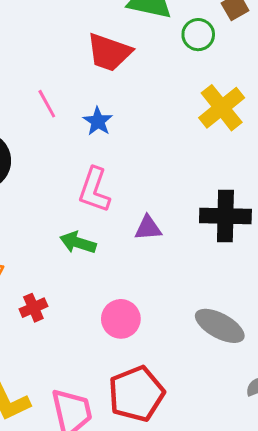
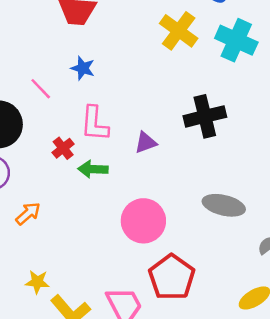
pink line: (47, 104) -> (41, 89), moved
red cross: (33, 308) -> (63, 148), moved
pink circle: (121, 319) -> (143, 221), size x1.4

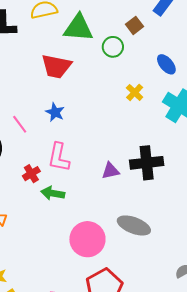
yellow cross: (179, 31) -> (135, 92), size x0.6
purple triangle: (146, 142) -> (110, 171), moved
gray ellipse: (224, 205) -> (134, 225), moved

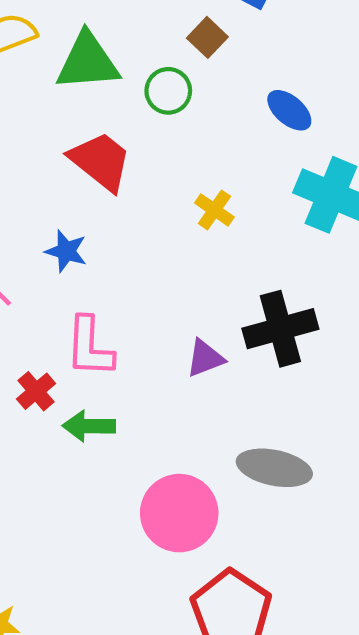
red trapezoid: (56, 66) -> (101, 161), moved, turned -144
yellow cross: (135, 92) -> (214, 210), moved

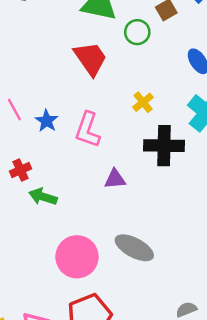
blue star: (66, 251) -> (47, 121), moved
black cross: (280, 329) -> (164, 146), moved
pink L-shape: (90, 347) -> (88, 130), moved

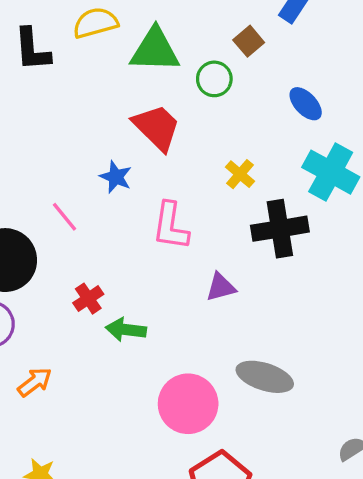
blue star: (47, 121) -> (116, 177), moved

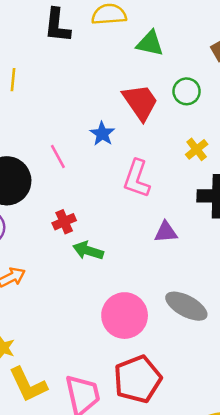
green triangle: (155, 50) -> (150, 43), size x0.7
green circle: (214, 79) -> (187, 91), moved

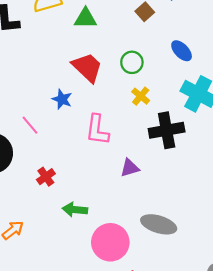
green circle: (187, 91) -> (132, 62), moved
green arrow: (88, 251) -> (75, 210), moved

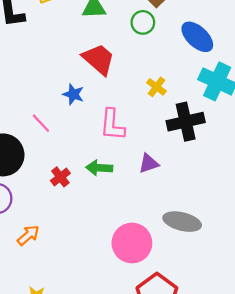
blue ellipse: (182, 51) -> (197, 37), size x1.4
green circle: (132, 62) -> (143, 22), moved
green arrow: (75, 210) -> (99, 168), moved

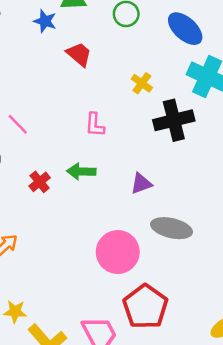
red trapezoid: (99, 59) -> (79, 54), size x0.7
blue star: (73, 94) -> (45, 21), moved
pink L-shape: (112, 125) -> (95, 125), size x0.7
purple triangle: (149, 163) -> (141, 184), moved

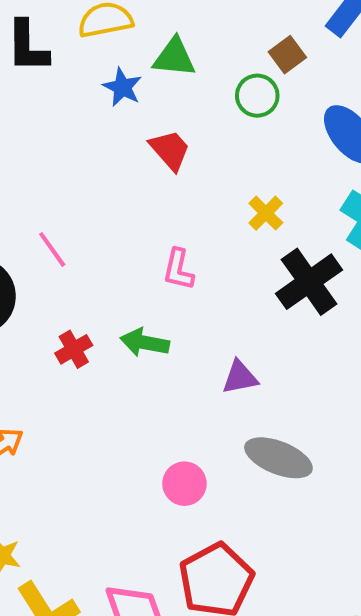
black cross: (174, 120) -> (309, 282), turned -30
pink circle: (118, 252) -> (184, 484), size x0.6

